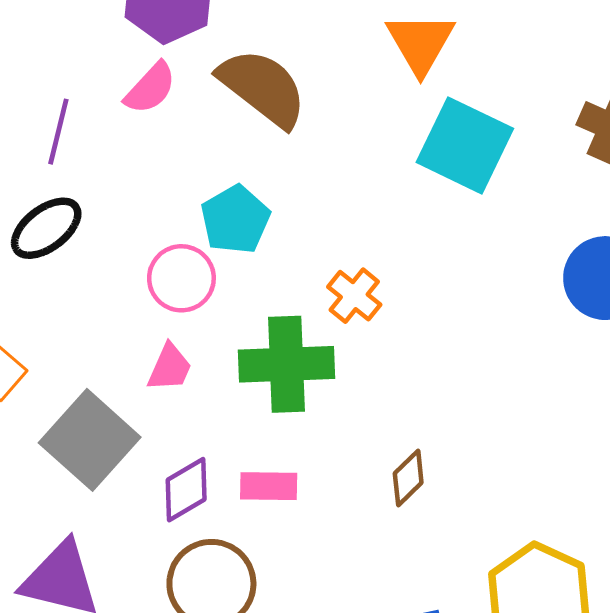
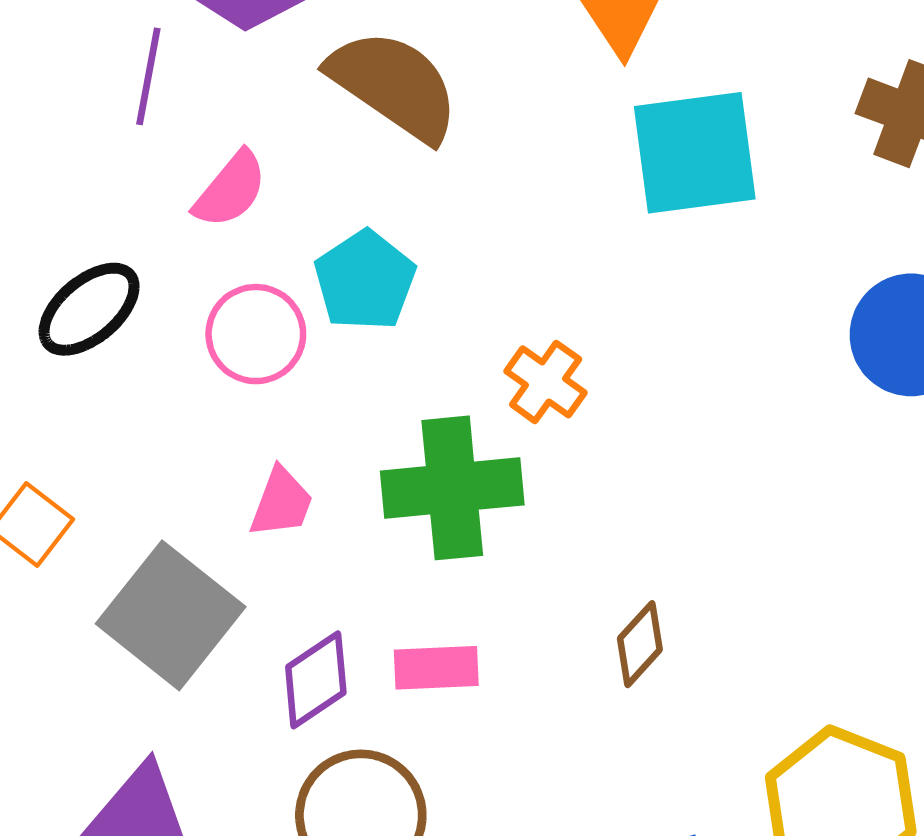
pink semicircle: (150, 88) -> (230, 190), moved
purple line: (58, 132) -> (148, 76), moved
cyan square: (465, 145) -> (695, 153), turned -30
pink circle: (181, 278) -> (256, 334), moved

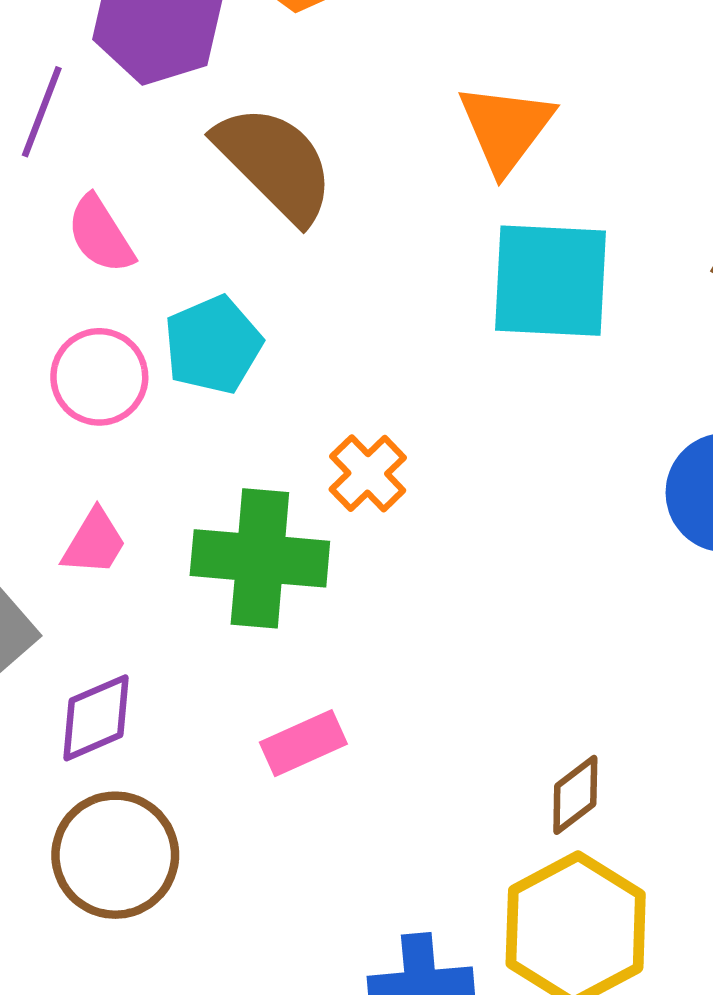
pink semicircle: (230, 190) -> (100, 234), turned 98
brown diamond: (640, 644) -> (575, 795), moved
pink rectangle: (436, 668) -> (303, 743), moved, turned -32

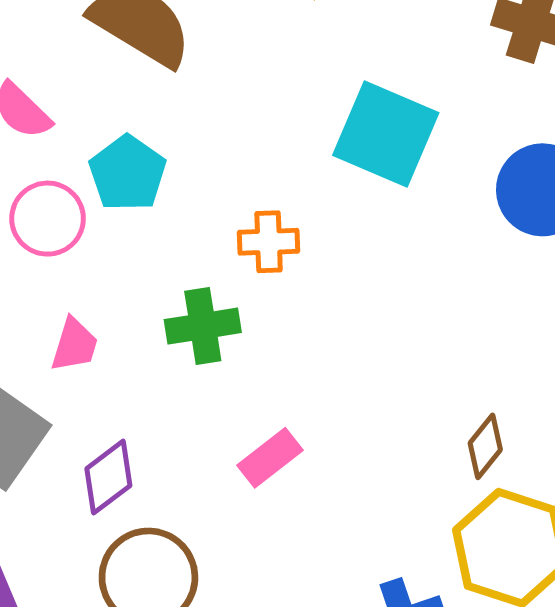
cyan square: (551, 281) -> (386, 134), moved, turned 34
orange cross: (368, 473) -> (269, 242), turned -34
green cross: (260, 558) -> (203, 326), size x0.7

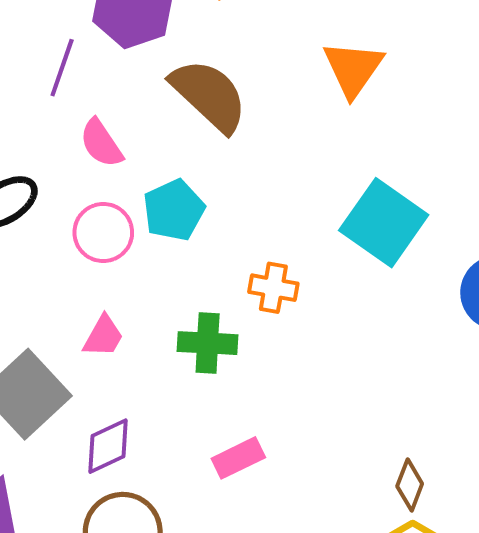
brown diamond: (485, 446) -> (410, 485), turned -30

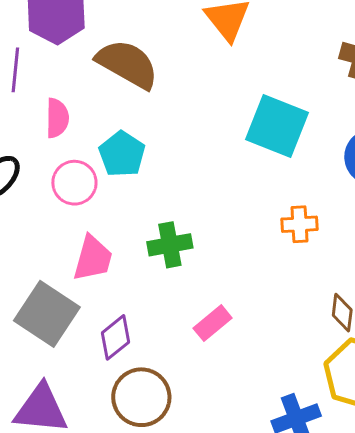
pink semicircle: (101, 143) -> (57, 118), turned -132
orange cross: (273, 288) -> (300, 224), moved
pink trapezoid: (103, 336) -> (93, 258), size x1.4

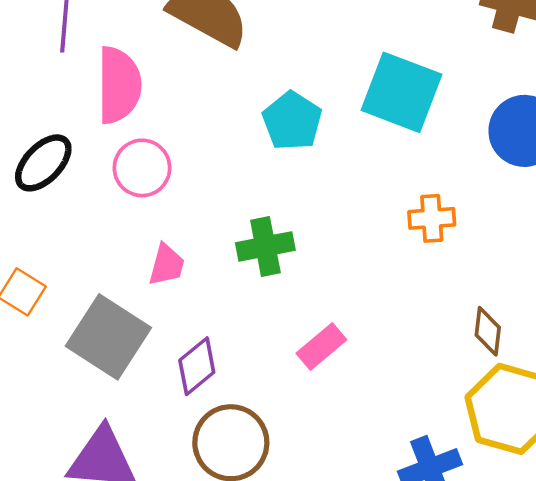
pink semicircle: (57, 118) -> (119, 85), size x1.5
cyan pentagon: (122, 154) -> (292, 121), moved
pink trapezoid: (93, 258) -> (167, 265), size x0.7

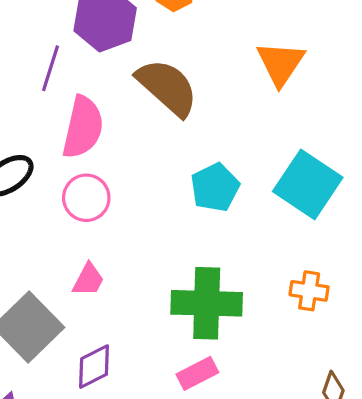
green cross: (265, 246) -> (207, 303), moved, size x1.5

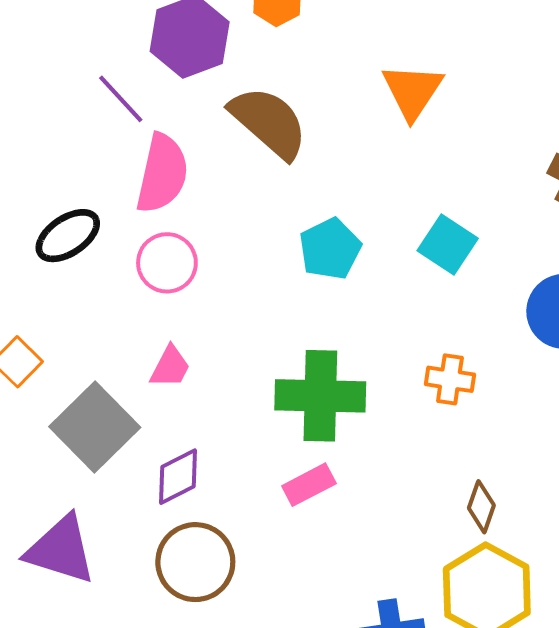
purple line: (51, 68) -> (121, 99), turned -60
cyan square: (308, 184) -> (448, 245), size x0.7

